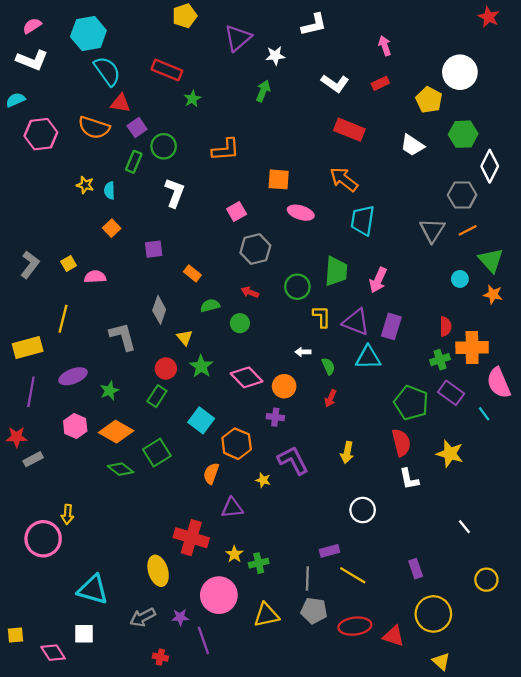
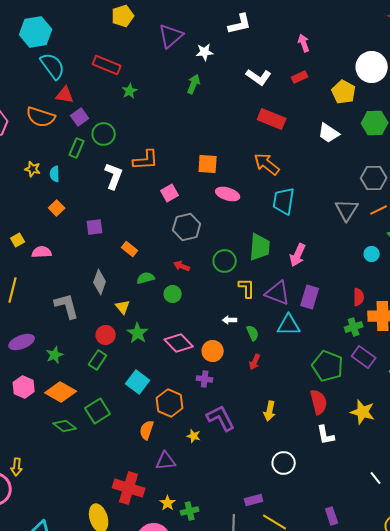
orange L-shape: (226, 150) -> (146, 160), moved

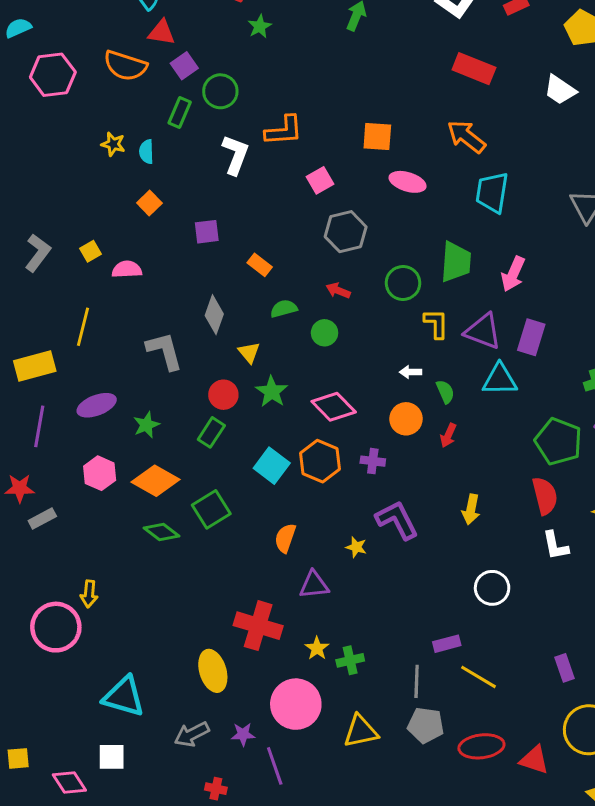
orange circle: (213, 351) -> (406, 419), moved
orange hexagon: (170, 403) -> (320, 461), moved

